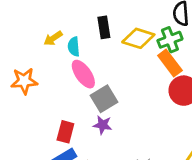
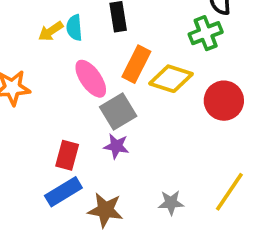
yellow diamond: (138, 38) -> (171, 79), moved
cyan semicircle: (74, 47) -> (74, 28), moved
orange rectangle: (170, 63) -> (136, 64), moved, turned 64

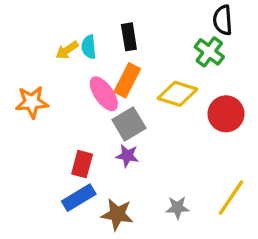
green cross: (206, 33) -> (209, 52), turned -32
orange rectangle: (136, 64) -> (127, 80), moved

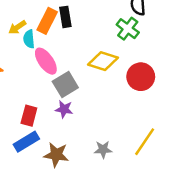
cyan semicircle: (89, 47) -> (29, 39), moved
orange rectangle: (127, 80) -> (47, 21), moved

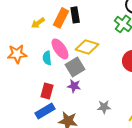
cyan semicircle: (29, 39) -> (47, 58), moved
yellow diamond: (103, 61) -> (87, 47), moved
gray star: (103, 149) -> (104, 107), moved

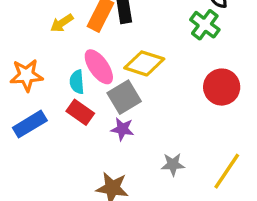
red rectangle: (47, 91) -> (80, 112), moved, turned -70
blue rectangle: (45, 111) -> (30, 124), moved

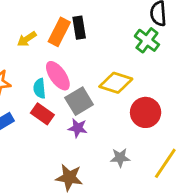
yellow diamond: (144, 63) -> (116, 83), moved
red circle: (222, 87) -> (146, 112), moved

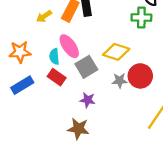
green cross: (147, 40) -> (141, 17), turned -36
purple star: (78, 128) -> (88, 100), moved
gray star: (120, 158) -> (120, 81), moved

